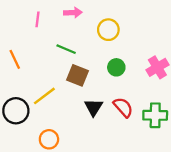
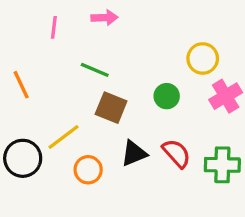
yellow circle: (108, 30) -> (203, 58), moved
black triangle: (93, 107) -> (134, 153), turned 36
orange circle: (49, 139) -> (88, 170), moved

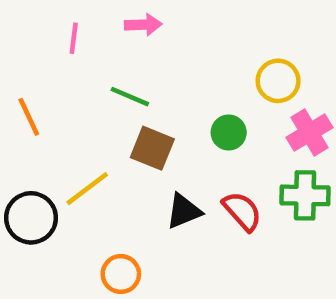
green cross: (222, 165) -> (305, 195), moved
orange circle: (88, 170) -> (121, 274), moved

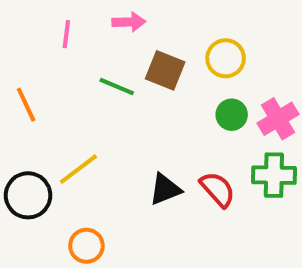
yellow circle: (278, 81) -> (226, 58), moved
green circle: (229, 132) -> (232, 115), moved
brown square: (152, 148) -> (165, 70), moved
orange circle: (121, 274) -> (86, 246), moved

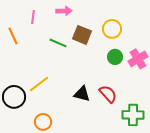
orange line: (26, 105) -> (13, 36), moved
green cross: (274, 175) -> (133, 115), moved
black triangle: (165, 189) -> (82, 94), turned 36

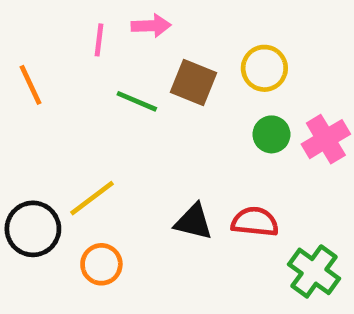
pink line: (33, 17) -> (99, 40), moved
red semicircle: (108, 94) -> (255, 222), turned -42
green cross: (133, 115) -> (314, 271), turned 35
orange circle: (43, 122) -> (101, 264), moved

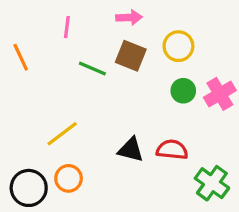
pink arrow: (151, 26) -> (129, 17), moved
black circle: (33, 229) -> (29, 188), moved

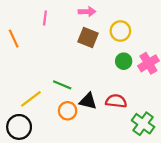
green line: (92, 68) -> (62, 85), moved
yellow line: (62, 134) -> (31, 99), moved
orange circle: (69, 178) -> (68, 111), moved

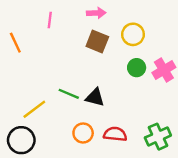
black triangle: (88, 101) -> (95, 97), moved
red semicircle: (116, 101) -> (115, 134), moved
orange circle: (68, 111) -> (83, 133), moved
green cross: (143, 124) -> (158, 137), turned 30

